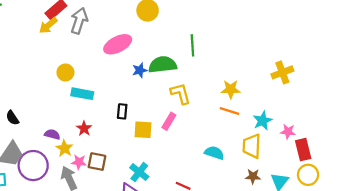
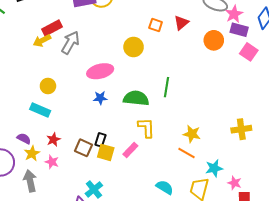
blue star: (140, 70) -> (100, 98), moved
cyan rectangle: (82, 94) -> (40, 110), moved
black rectangle: (122, 111) -> (100, 140), moved
pink star: (79, 162) -> (52, 162), moved
brown square: (97, 162) -> (84, 148), moved

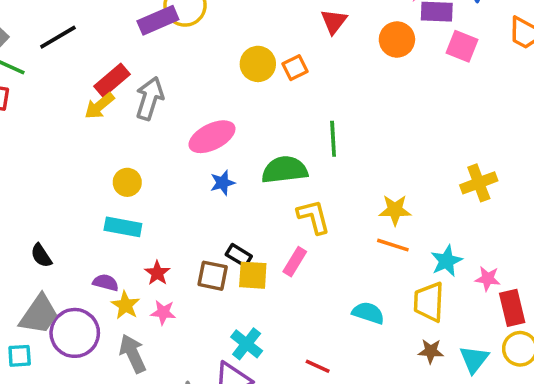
orange square: (156, 25) -> (295, 68), moved, turned -32
yellow circle: (134, 47) -> (258, 64), moved
black rectangle: (100, 140) -> (239, 255), turned -64

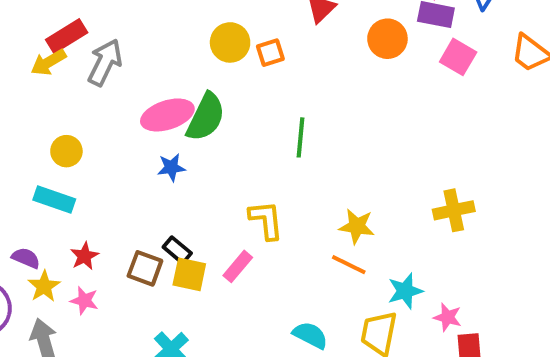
green semicircle: (285, 170) -> (206, 117), moved, turned 114

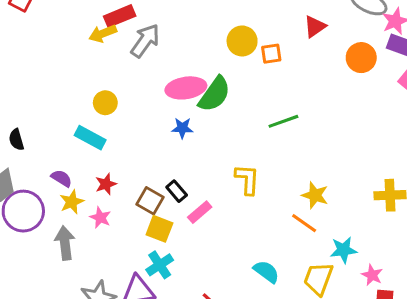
green line: (301, 137) -> (283, 121), turned 56
pink rectangle: (238, 266) -> (200, 212), moved
yellow square: (189, 274) -> (159, 229), moved

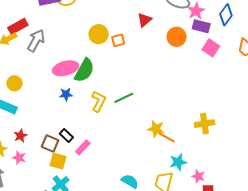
green line: (283, 121) -> (124, 98), moved
yellow L-shape: (247, 179) -> (99, 101), moved, turned 30
orange line: (304, 223) -> (167, 137), moved

